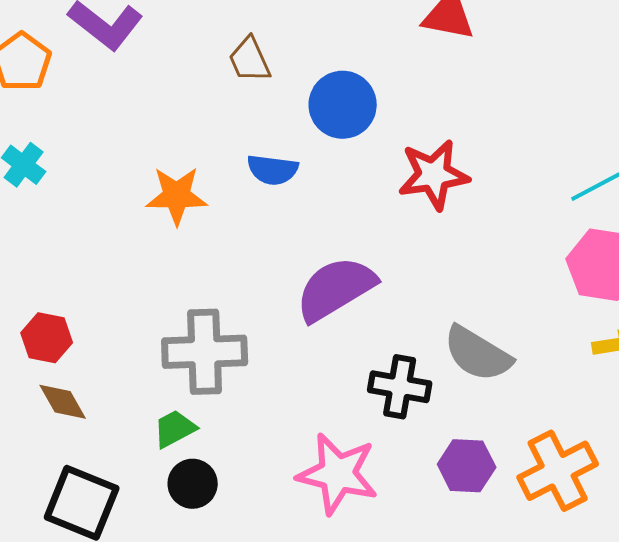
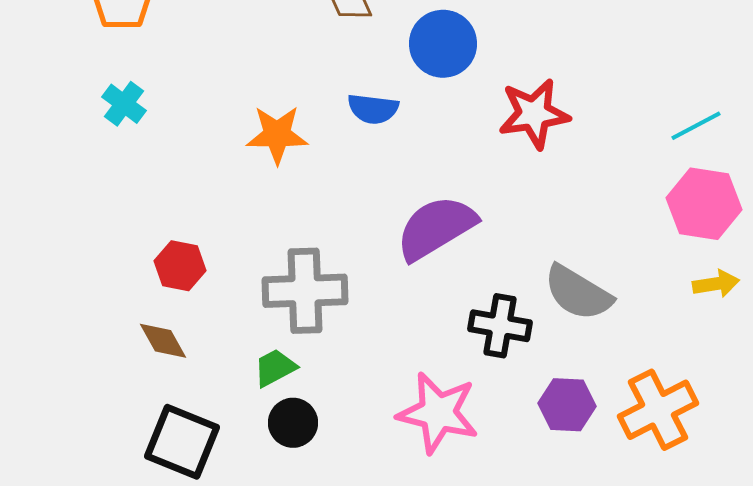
red hexagon: (47, 338) -> (180, 266), moved

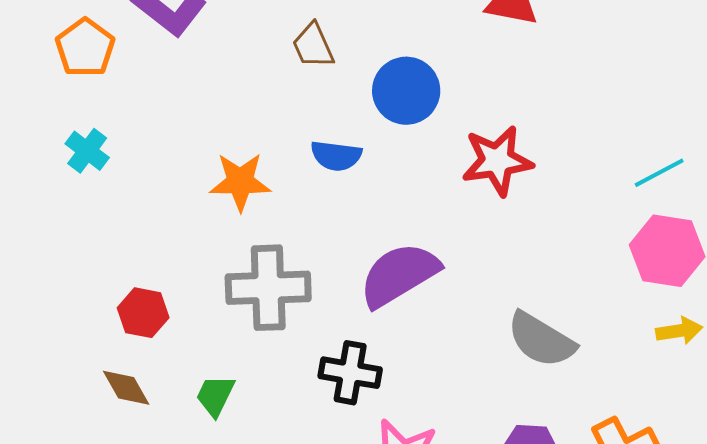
gray cross: (305, 291) -> (268, 288), moved
black cross: (500, 326) -> (350, 373), moved
green trapezoid: (275, 368) -> (215, 396), moved, turned -36

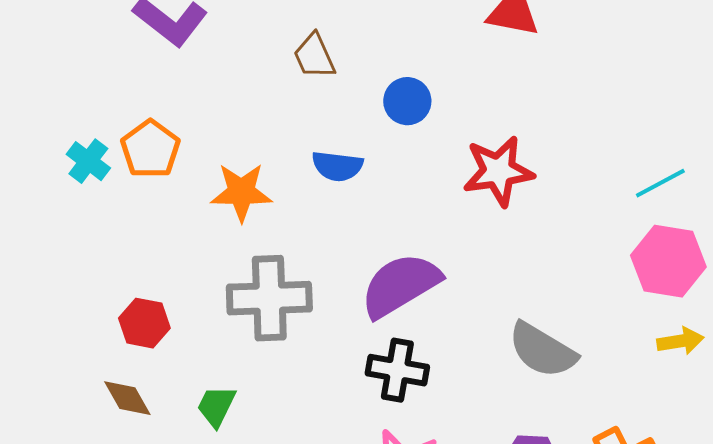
orange pentagon: (85, 48) -> (150, 149), moved
blue circle: (406, 91) -> (407, 101), size x0.7
black cross: (350, 373) -> (397, 370), moved

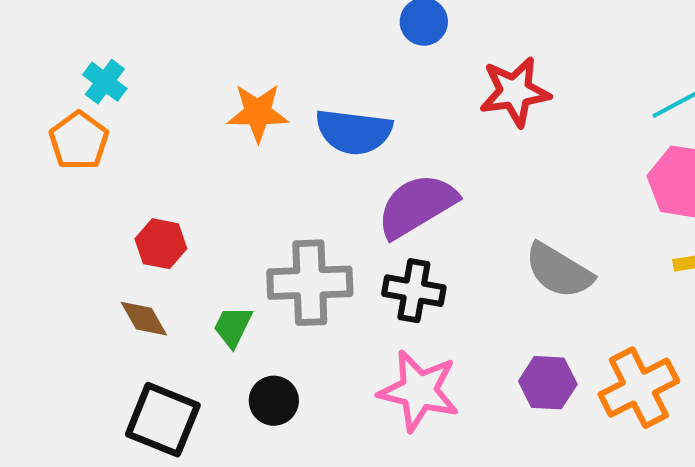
orange pentagon: (150, 149) -> (79, 141), moved
blue semicircle: (337, 166) -> (354, 132), moved, size x1.5
gray cross: (269, 298) -> (310, 283), moved

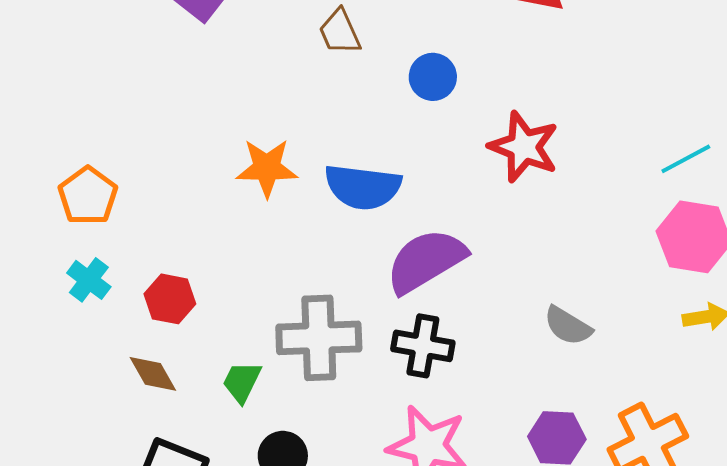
cyan cross: (105, 82) -> (89, 280), moved
red star: (515, 92) -> (524, 147), turned 30
gray semicircle: (559, 271) -> (568, 326), size x0.7

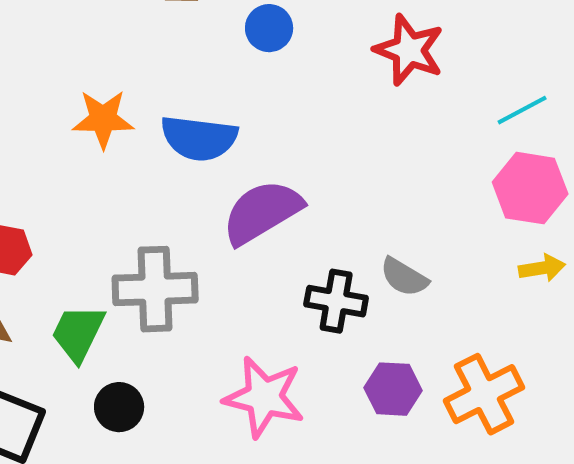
red star: (524, 147) -> (409, 50), moved
black cross: (423, 346) -> (336, 301), moved
green trapezoid: (242, 382) -> (78, 333), size x1.4

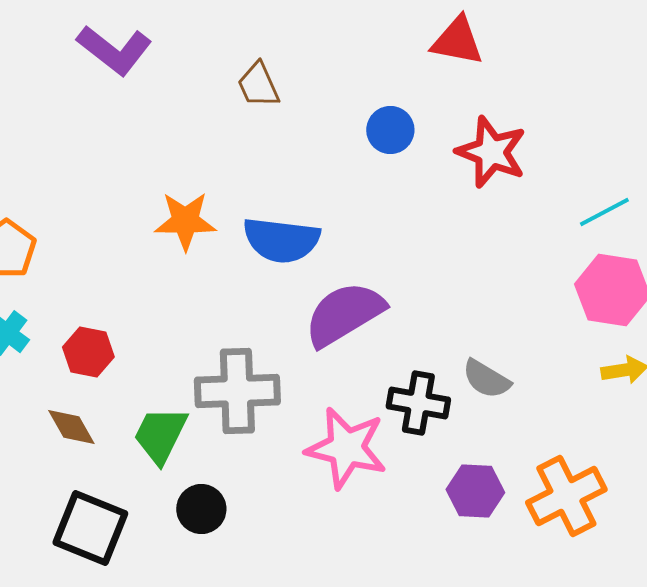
blue circle: (269, 28) -> (390, 130), moved
pink star: (264, 397) -> (346, 448), moved

